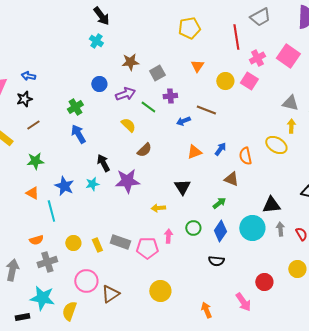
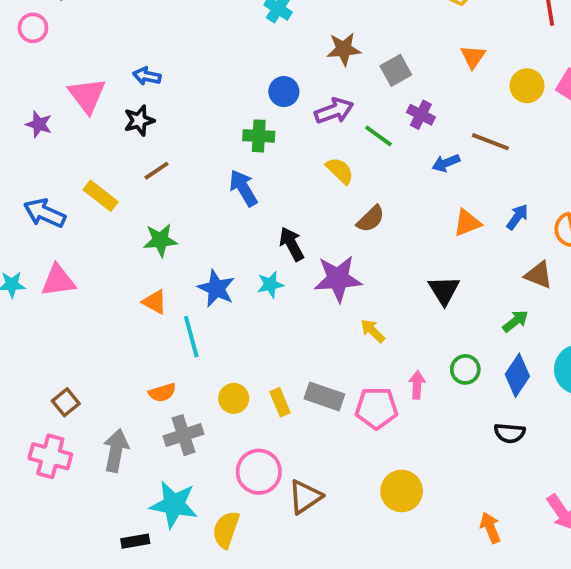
purple cross: (170, 96) -> (421, 115), turned 32
green cross: (75, 107) -> (259, 136), moved, turned 35
yellow arrow: (158, 208) -> (373, 331), moved, turned 48

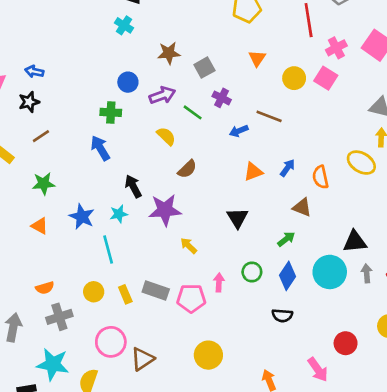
cyan line: (191, 337) -> (108, 250), moved

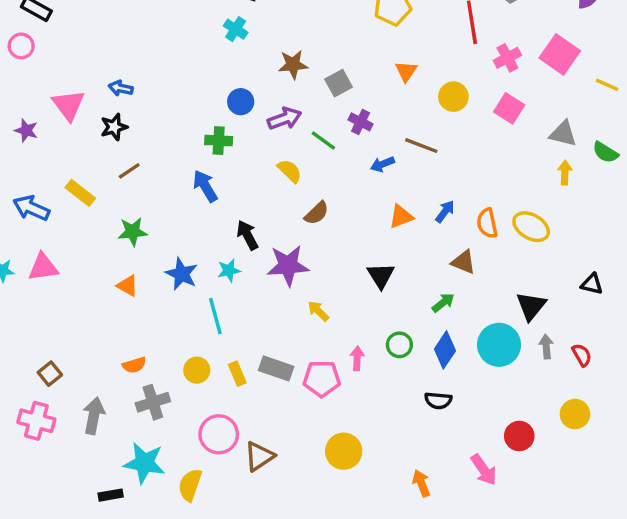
pink square: (326, 78) -> (509, 108), moved
yellow ellipse: (361, 163) -> (531, 227), moved
black triangle: (355, 242) -> (531, 306), turned -45

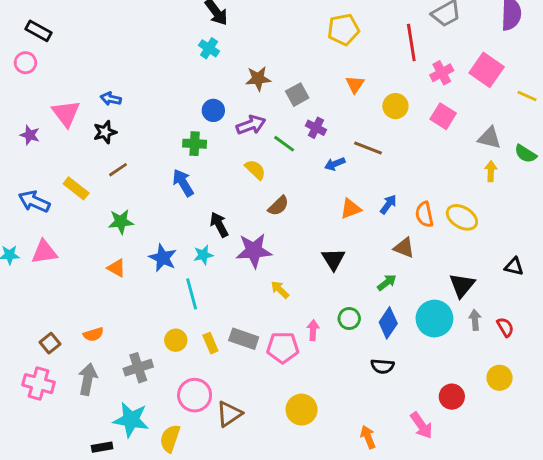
orange semicircle: (134, 365) -> (93, 334), moved

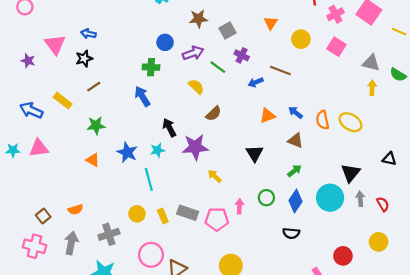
blue arrow: (388, 204) -> (296, 112), turned -88
brown triangle: (404, 248) -> (296, 141), moved

